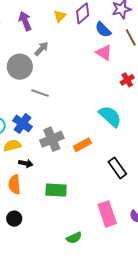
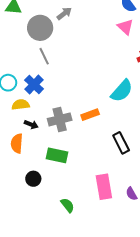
gray line: (40, 93) -> (44, 56), moved, turned 36
cyan semicircle: (110, 116) -> (122, 91), turned 80
gray cross: (52, 139) -> (60, 119), moved
black circle: (14, 219) -> (33, 179), moved
green semicircle: (74, 238) -> (68, 205), turned -112

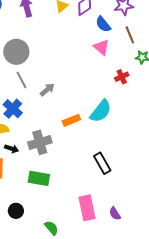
gray arrow: (64, 14) -> (47, 90), moved
orange rectangle: (90, 115) -> (71, 120), moved
black circle: (33, 179) -> (16, 211), moved

